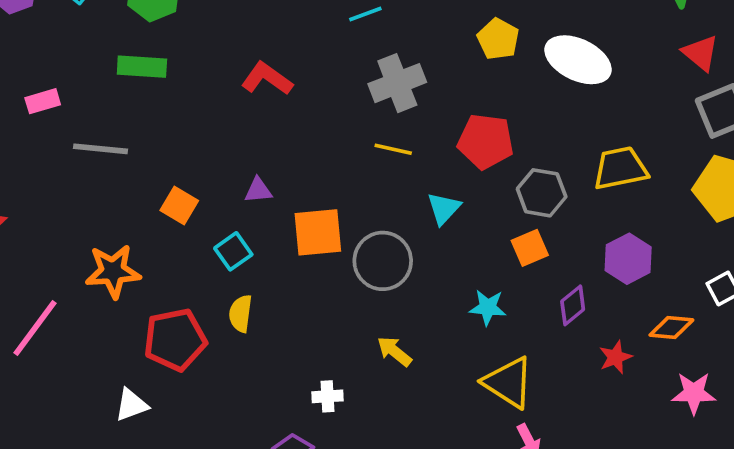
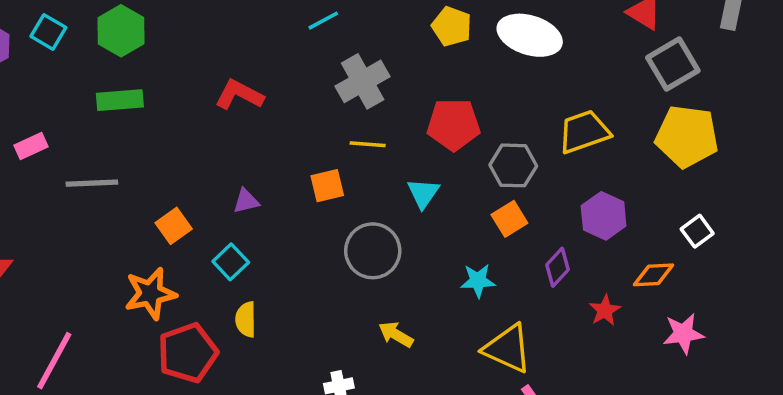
orange square: (179, 205) -> (174, 226), turned 32
orange square: (318, 232) -> (327, 186), moved, size x0.7
orange star: (113, 271) -> (150, 294), moved

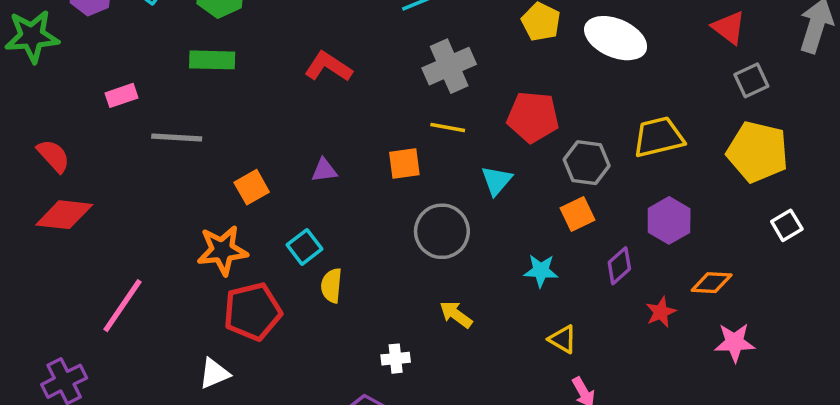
gray square: (673, 64) -> (751, 80), size x0.7
white square: (697, 231) -> (787, 225), moved
cyan square: (231, 262) -> (304, 247), moved
yellow semicircle: (246, 319) -> (331, 286), moved
yellow triangle: (507, 348) -> (563, 339), size x0.6

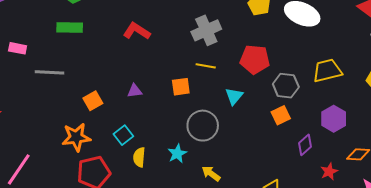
pink rectangle: (121, 95) -> (18, 48), turned 30
cyan star: (541, 271) -> (177, 154), moved, turned -30

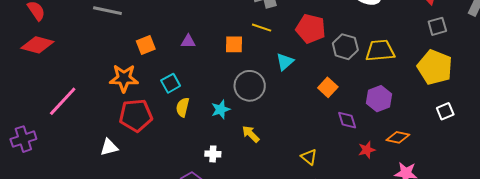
gray hexagon: (286, 86) -> (345, 47), moved
orange square: (281, 115) -> (328, 87), turned -30
purple diamond: (305, 145) -> (347, 120), turned -75

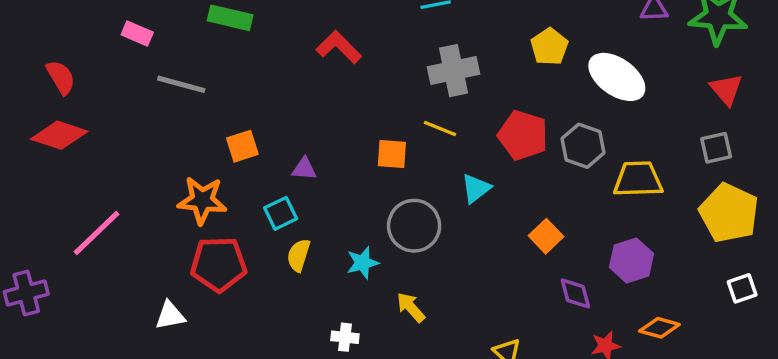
gray square: (437, 26) -> (716, 148), moved
purple triangle: (188, 41) -> (304, 169), moved
gray hexagon: (345, 47) -> (583, 146), moved

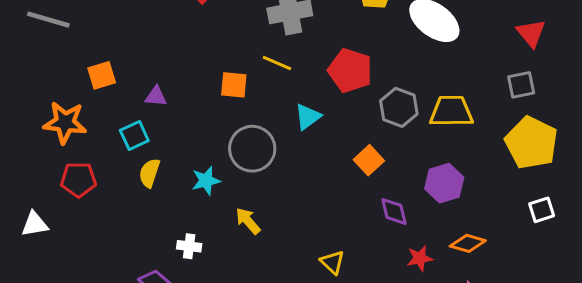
gray hexagon: (583, 146) -> (399, 107), moved
red pentagon: (219, 264) -> (78, 180), size x0.7

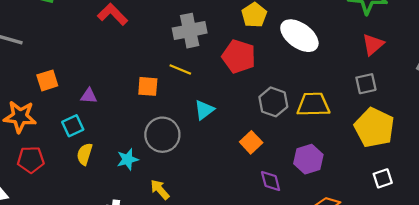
red triangle: (531, 33) -> (373, 44), turned 30
red pentagon: (350, 70) -> (239, 56), moved

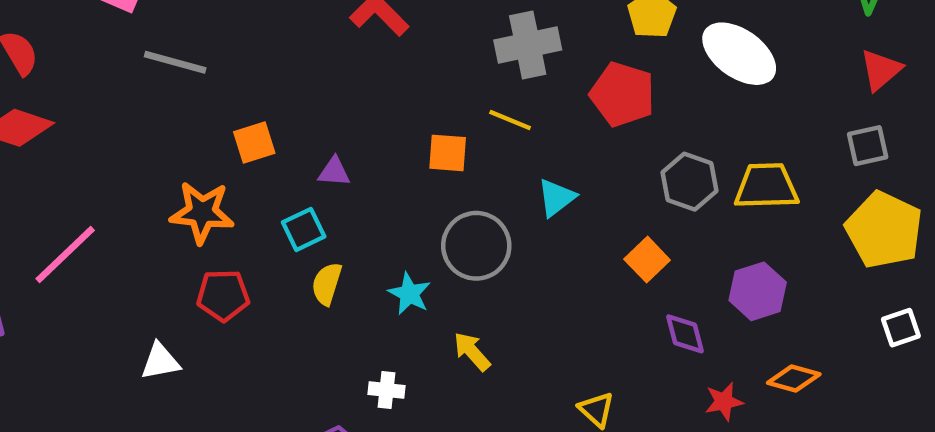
cyan star: (128, 159) -> (409, 294), turned -30

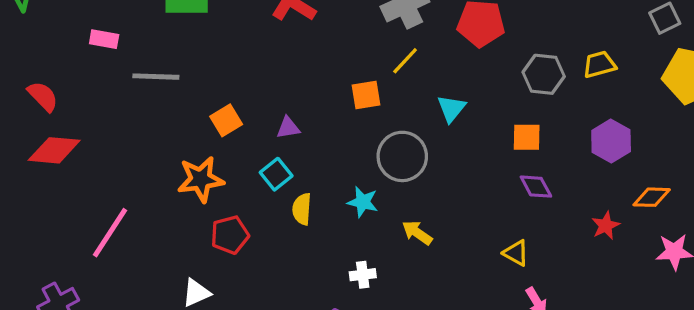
yellow line: (510, 120) -> (405, 61), turned -56
yellow trapezoid: (766, 186) -> (599, 64), size x0.7
orange square: (647, 260) -> (527, 137), turned -32
purple diamond: (685, 334) -> (536, 187), moved

